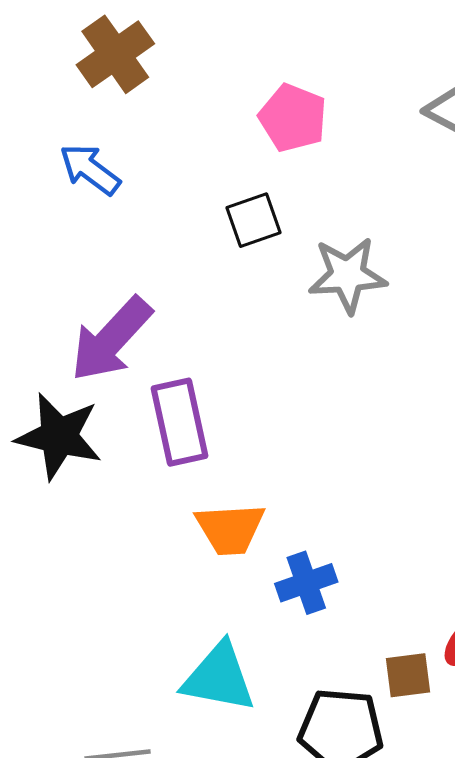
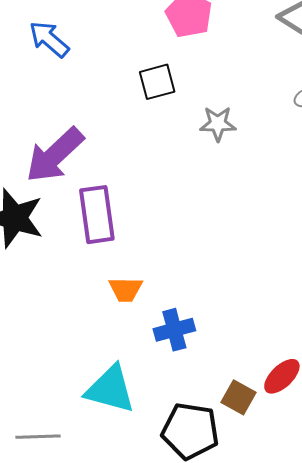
gray star: (347, 275) -> (218, 124), size x0.7
orange trapezoid: (230, 529) -> (126, 289), size x0.7
brown square: (408, 675) -> (238, 397), turned 32

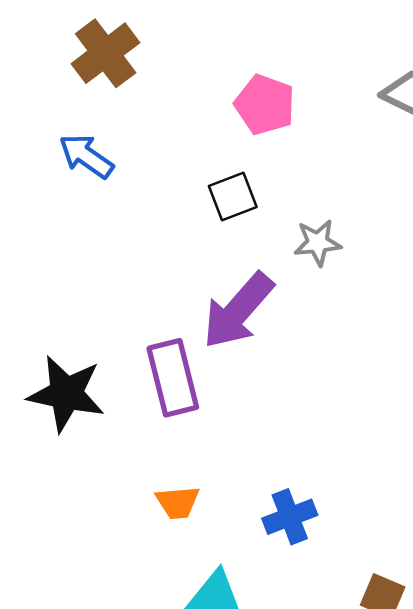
purple arrow: (55, 155) -> (238, 311), moved
orange trapezoid: (126, 289) -> (178, 502), moved

